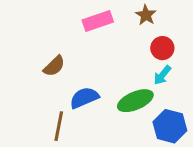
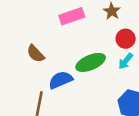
brown semicircle: (54, 66) -> (36, 54), turned 90
green ellipse: (135, 101) -> (91, 62), moved

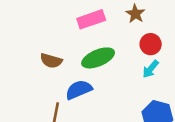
brown semicircle: (36, 54) -> (51, 61), turned -30
green ellipse: (91, 62) -> (98, 58), moved

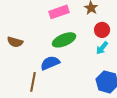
brown semicircle: (51, 61) -> (15, 42), moved

